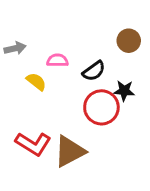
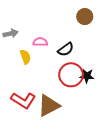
brown circle: (129, 41) -> (85, 17), moved
yellow semicircle: (36, 82) -> (25, 57), turned 32
black star: (124, 91) -> (87, 76), moved

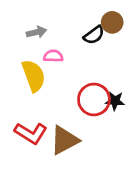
gray arrow: (11, 33) -> (36, 32), moved
black semicircle: (66, 49) -> (94, 35), moved
yellow semicircle: (25, 57) -> (34, 76), size x1.6

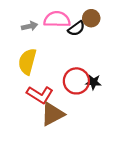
pink semicircle: (53, 56) -> (57, 19), moved, size x1.6
yellow semicircle: (34, 76) -> (27, 62), turned -145
red L-shape: (31, 133) -> (40, 95), moved

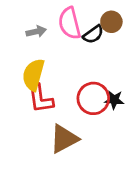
pink semicircle: (57, 19) -> (70, 23), turned -105
red L-shape: (40, 95) -> (40, 98), moved, turned 50

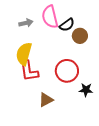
brown circle: (111, 22) -> (80, 36), moved
black star: (114, 100) -> (86, 90), moved
brown triangle: (64, 139) -> (46, 100), size x0.7

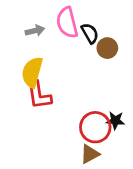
black semicircle: (67, 25) -> (90, 33), turned -84
red circle: (67, 71) -> (95, 127), moved
brown triangle: (46, 100) -> (90, 154), moved

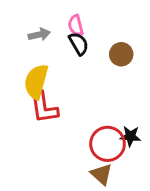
pink semicircle: (67, 23) -> (76, 25), size x0.6
black semicircle: (90, 33) -> (79, 44), moved
brown triangle: (90, 154) -> (101, 174), turned -50

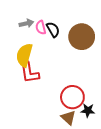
pink semicircle: (76, 25) -> (41, 27), moved
brown circle: (121, 54) -> (82, 37), size x1.6
black star: (130, 136) -> (88, 110), moved

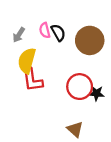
gray arrow: (26, 23) -> (19, 35), moved, turned 136
red circle: (72, 97) -> (80, 87), moved
black star: (88, 110) -> (96, 93), moved

